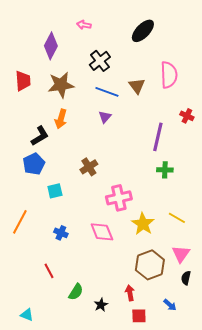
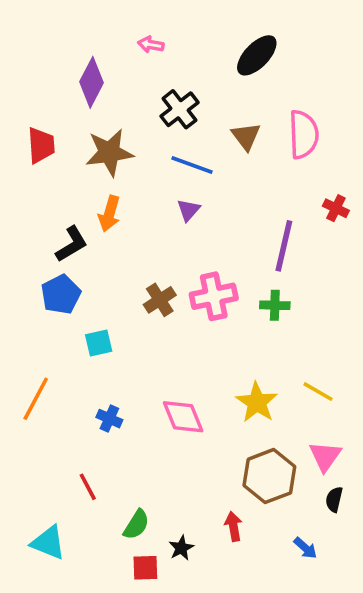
brown triangle: (137, 86) -> (246, 136), moved
green cross: (165, 170) -> (275, 305), moved
pink cross: (119, 198) -> (214, 296), moved
cyan triangle: (27, 315) -> (48, 543), moved, size x1.5
red square: (139, 316) -> (145, 568), moved

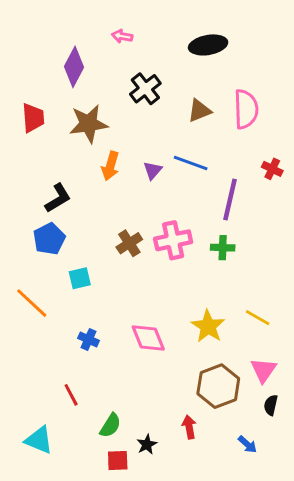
black ellipse: (257, 55) -> (208, 45), turned 36
brown triangle: (246, 136) -> (199, 111), turned 45
blue line: (192, 165) -> (191, 163), moved
orange arrow: (109, 214) -> (110, 166), moved
orange line: (36, 399) -> (32, 303), moved, turned -75

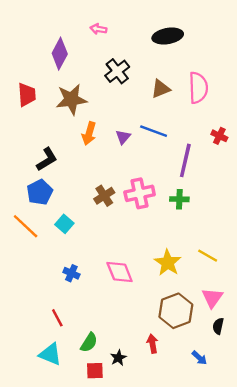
cyan square: (80, 278) -> (64, 224), turned -36
orange line: (32, 303) -> (26, 226), moved
cyan triangle: (39, 440) -> (50, 354), moved

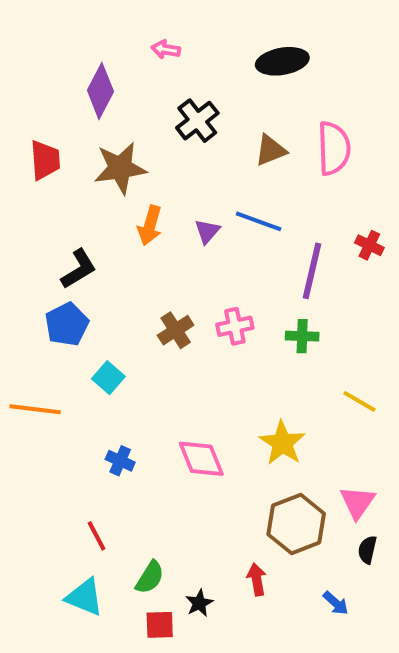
red cross: (219, 136) -> (369, 245), moved
pink cross: (140, 193) -> (235, 326), size x0.7
orange line: (26, 226) -> (35, 409), moved, turned -36
yellow line: (208, 256) -> (359, 401), moved

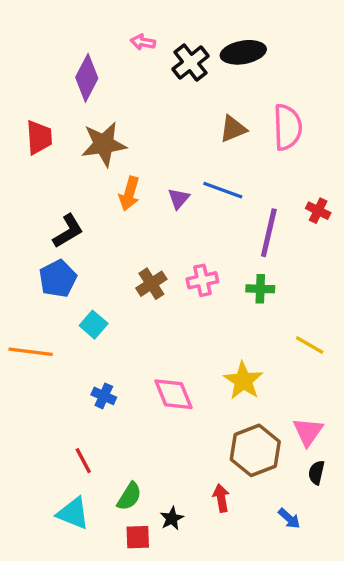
black cross: (197, 121) -> (191, 63), moved

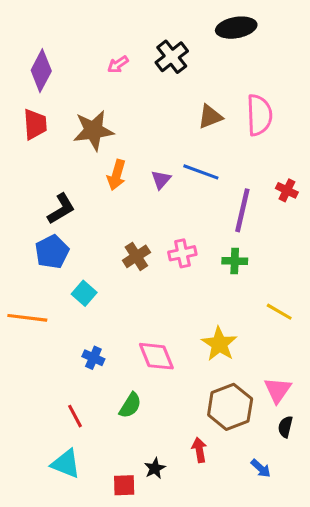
pink arrow: (143, 42) -> (118, 64), moved, turned -45
black ellipse: (243, 52) -> (236, 28), moved
purple diamond: (87, 78) -> (41, 71), moved
green semicircle: (129, 496) -> (130, 405), moved

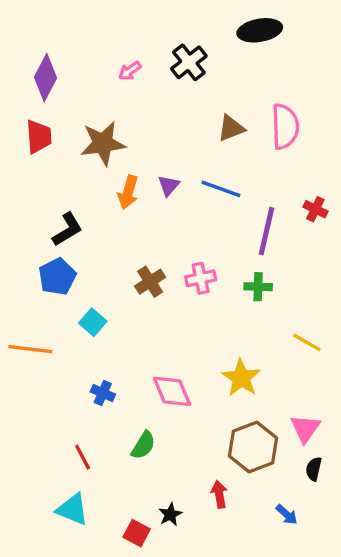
purple triangle: (161, 180) -> (169, 186), moved
red square: (124, 485) -> (137, 533), turned 30

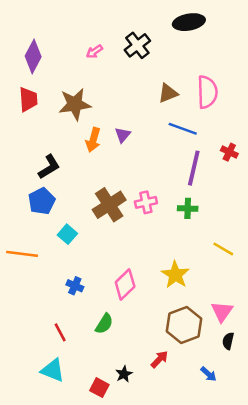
blue line: (221, 189) -> (183, 129), moved
brown cross: (150, 282) -> (109, 205), size x1.5
pink diamond: (172, 391) -> (125, 285), turned 68
red arrow: (219, 494) -> (159, 359), turned 54

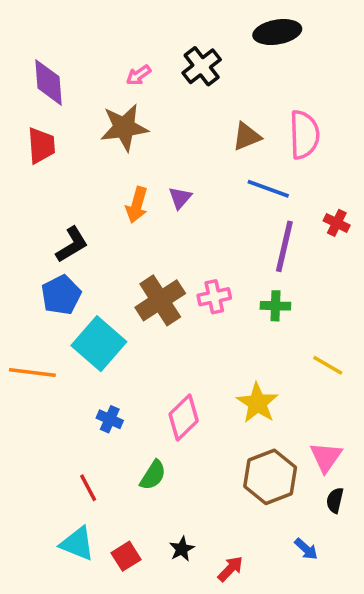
purple diamond: (33, 56) -> (49, 82), turned -32
brown star: (75, 104) -> (124, 127), moved
cyan square: (67, 234) -> (99, 344), size x1.8
red arrow: (159, 359) -> (230, 569), moved
red square: (99, 388) -> (126, 556), moved, turned 30

